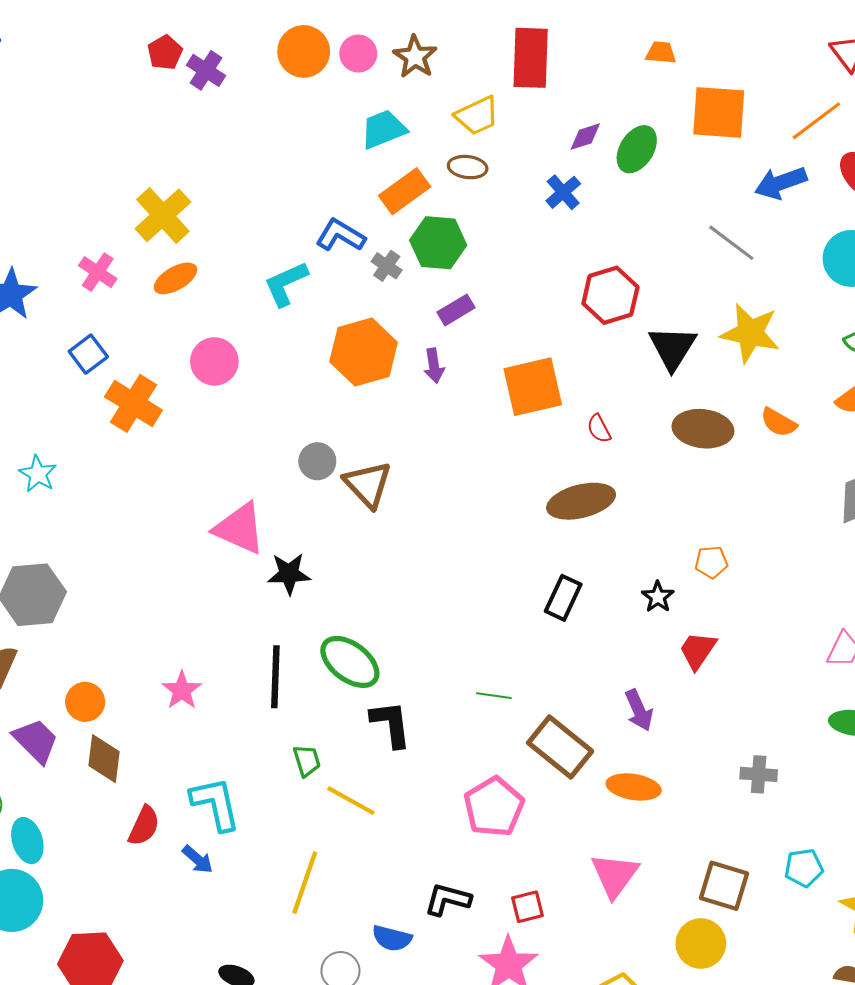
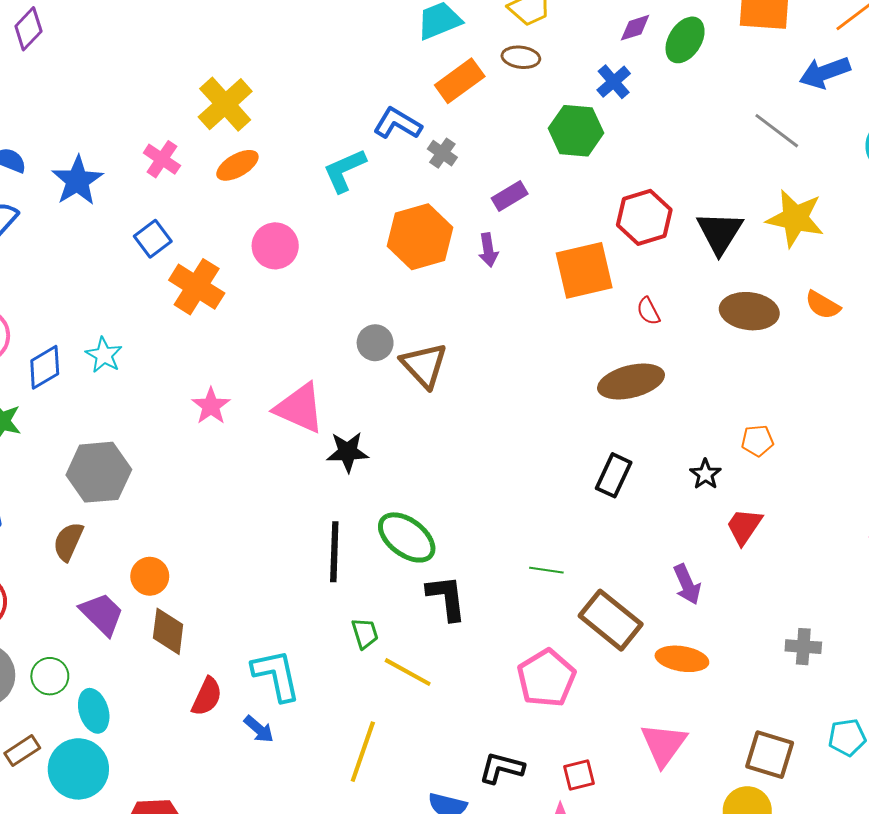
green hexagon: (438, 243) -> (576, 131), moved
red hexagon: (610, 295) -> (644, 217), moved
pink star: (182, 690) -> (211, 406), moved

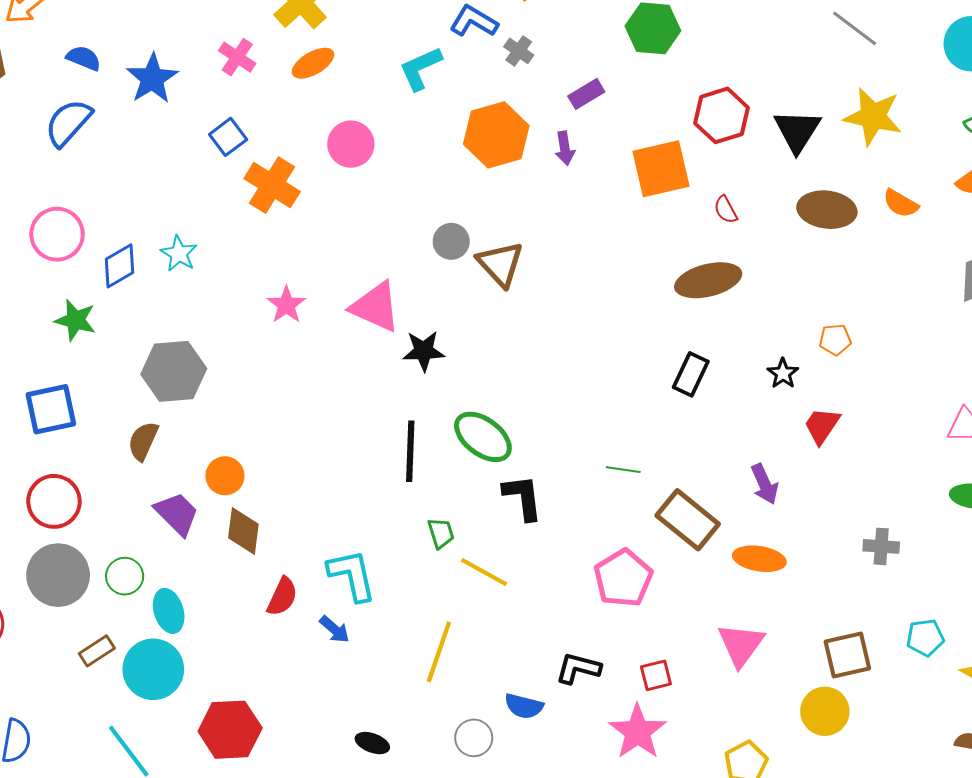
brown square: (770, 755) -> (847, 655), turned -30

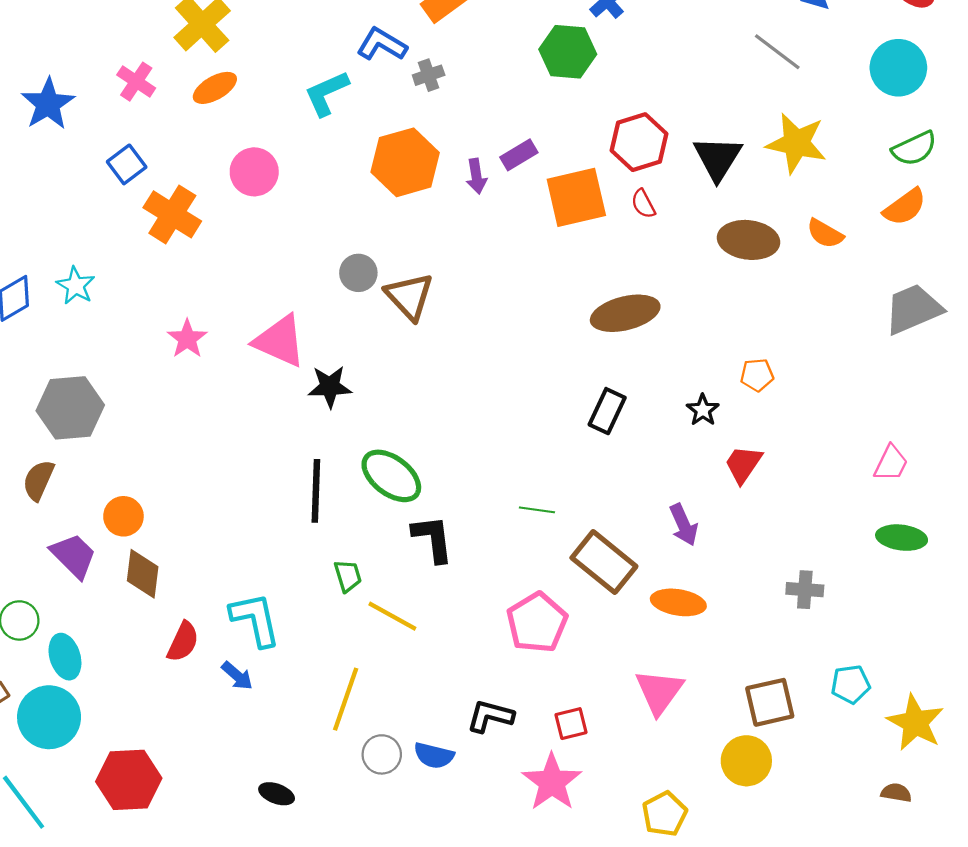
gray cross: (519, 51) -> (429, 75), turned 36
purple rectangle: (586, 94) -> (519, 155), moved
red semicircle: (726, 210) -> (643, 204), moved
gray circle: (474, 738) -> (382, 754), moved

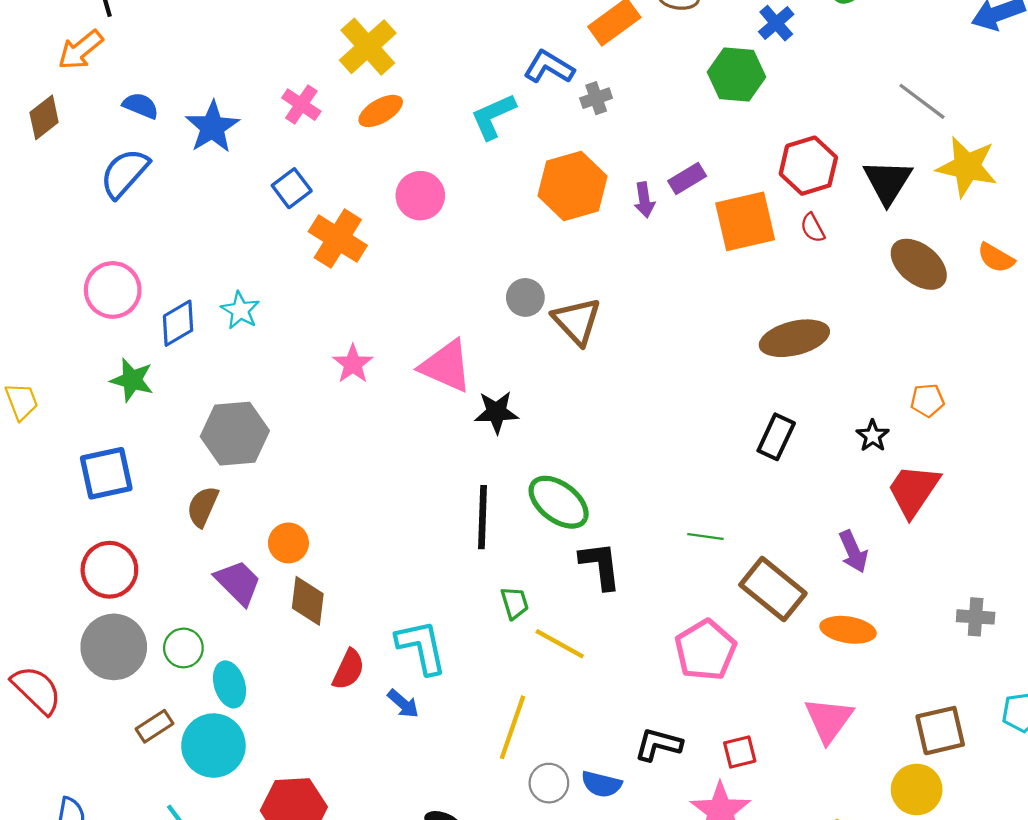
gray line: (777, 52) -> (922, 101), moved
brown ellipse: (748, 240) -> (919, 264), turned 32
red trapezoid: (743, 464) -> (913, 490), size x1.4

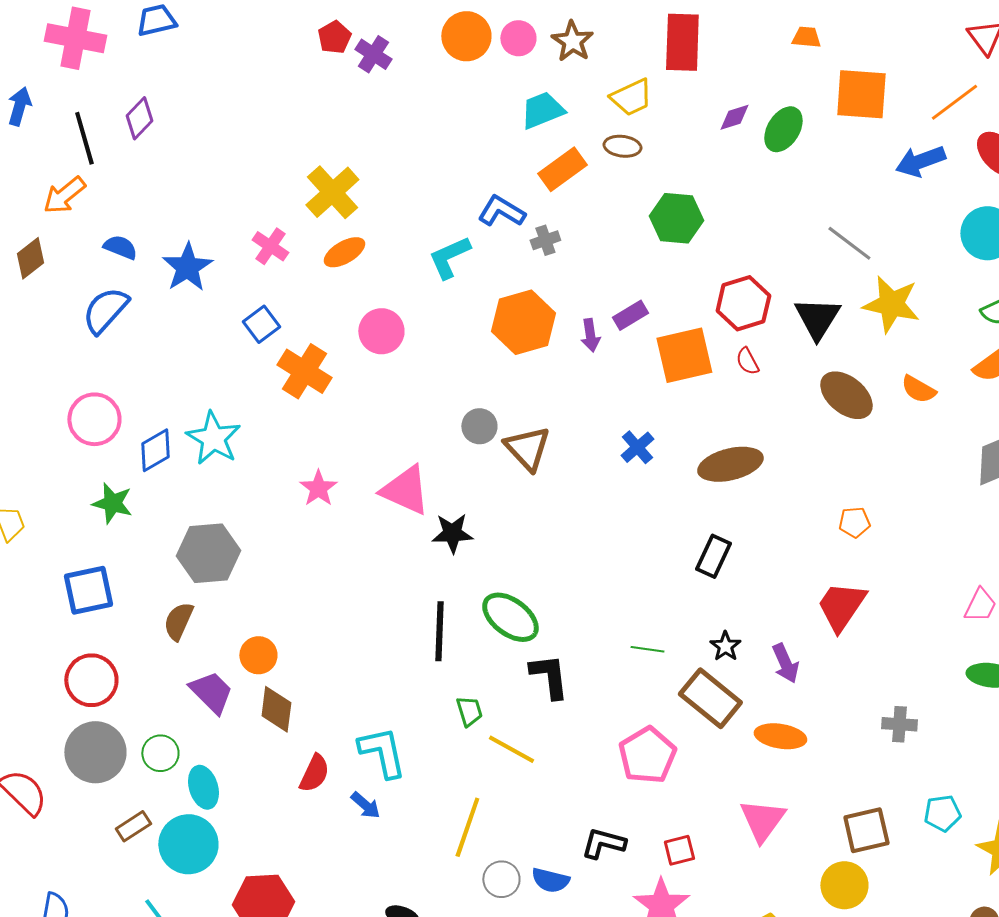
blue cross: (776, 23) -> (637, 447), moved
cyan star: (240, 310) -> (213, 438), size x1.5
black star: (873, 436) -> (725, 646), moved

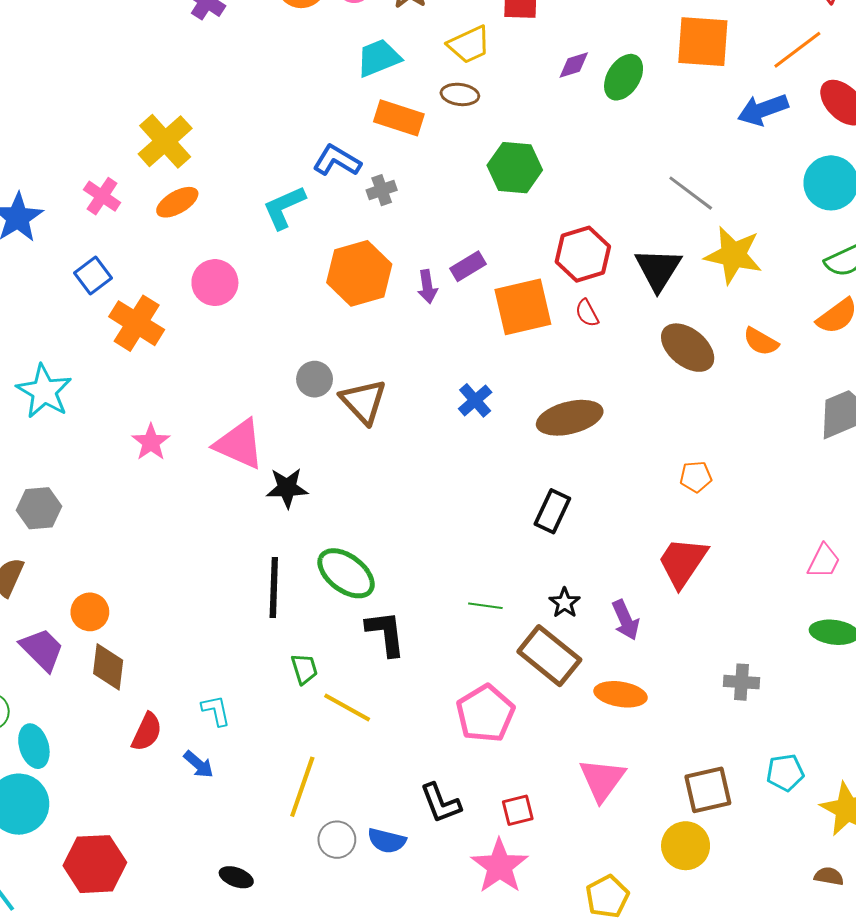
orange rectangle: (562, 169) -> (399, 118), turned 54
gray hexagon: (208, 553) -> (39, 508), size x0.7
cyan L-shape: (382, 752) -> (216, 711), size x0.6
black L-shape: (603, 843) -> (441, 803), turned -126

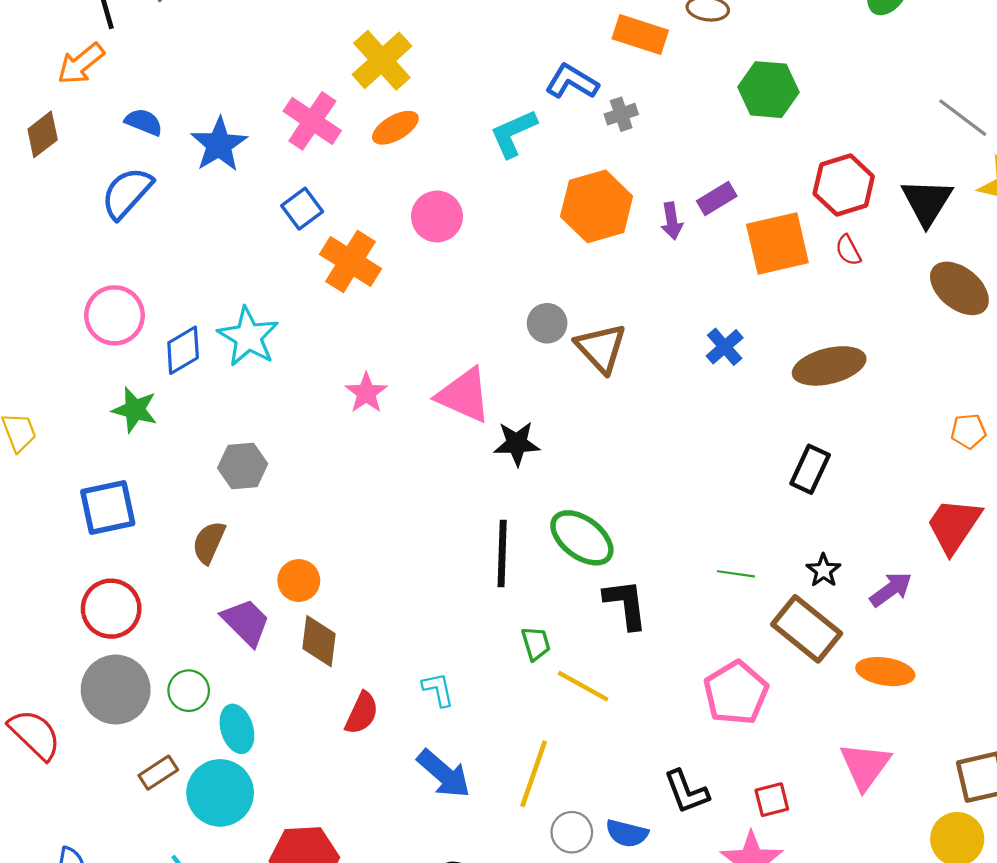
pink cross: (102, 196) -> (312, 121), size x1.4
purple arrow: (626, 620) -> (891, 590), turned -102
blue arrow: (199, 764) -> (444, 774), moved, size x1.6

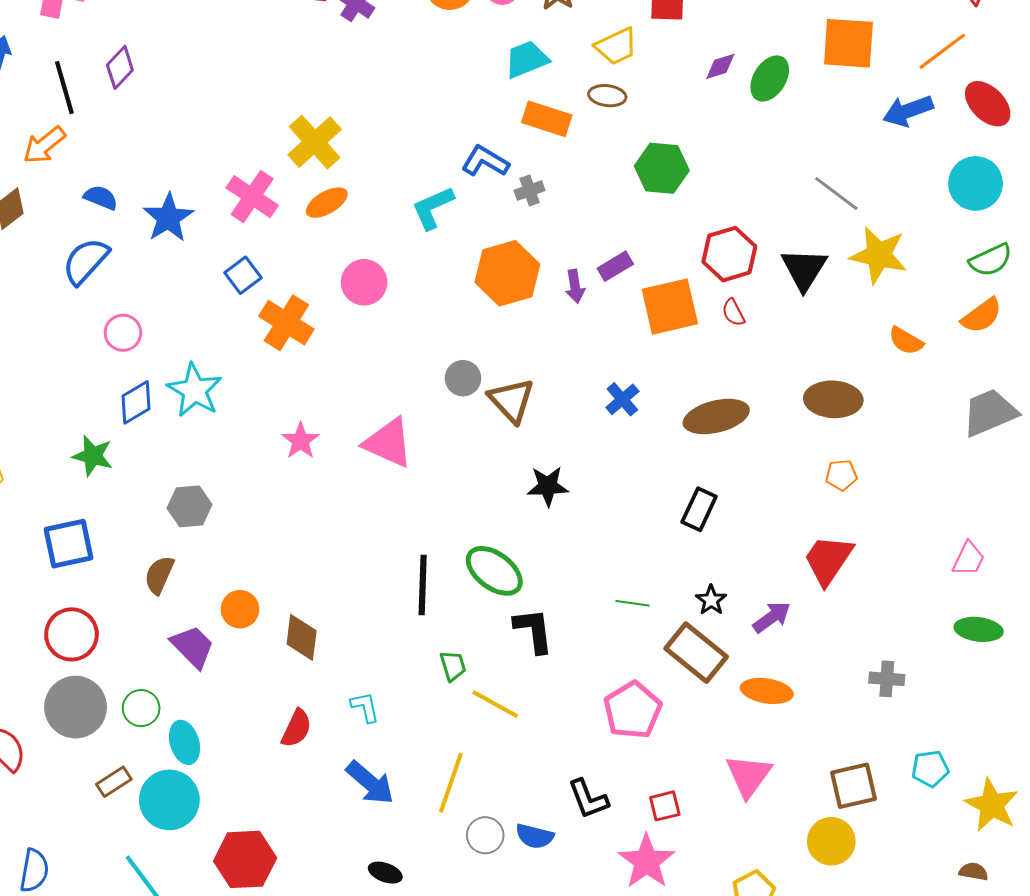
brown ellipse: (959, 288) -> (833, 399), moved, turned -36
pink circle: (114, 315) -> (123, 333), moved, size x0.7
black star: (517, 443) -> (548, 486), moved
brown diamond: (319, 641) -> (302, 637), moved

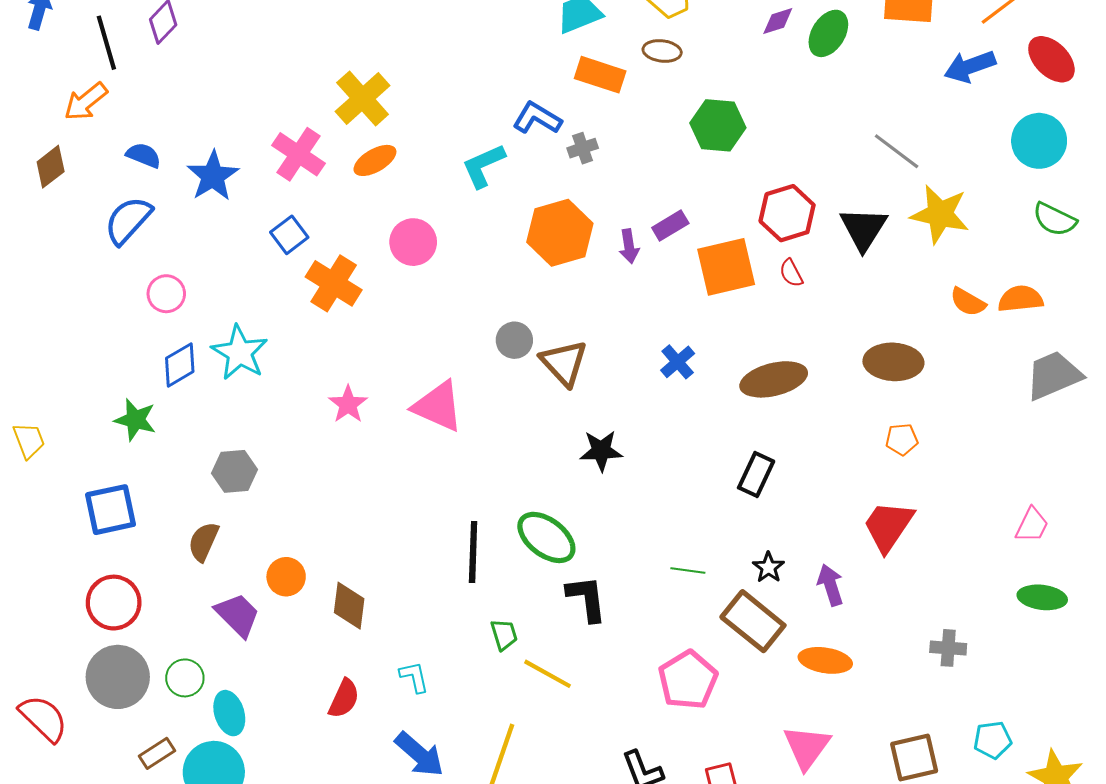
green semicircle: (991, 260) -> (1055, 219), turned 51
orange semicircle: (982, 316) -> (1021, 299), moved, turned -150
purple arrow: (772, 617) -> (830, 585), turned -72

